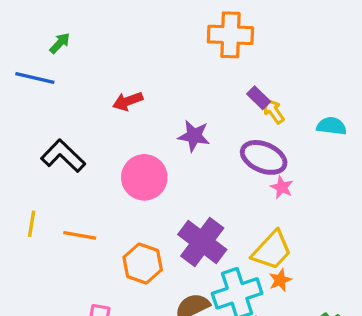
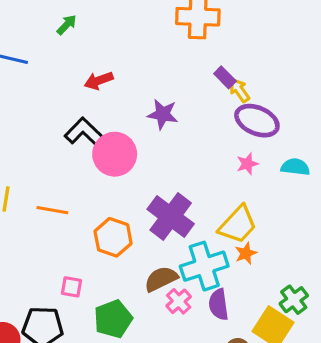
green arrow: (60, 43) -> (67, 25), moved
cyan semicircle: (332, 126) -> (295, 167), moved
black L-shape: (63, 156) -> (86, 133), moved
purple ellipse: (264, 157) -> (257, 121), moved
pink star: (282, 187) -> (247, 164), turned 30

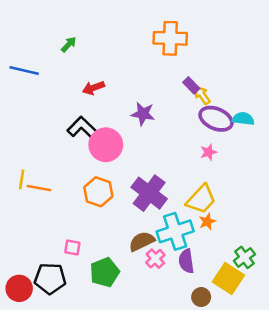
cyan semicircle: (295, 167) -> (243, 119), moved
orange line: (52, 210) -> (39, 188), moved
orange hexagon: (113, 237) -> (98, 192), moved

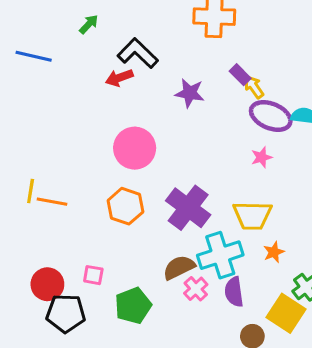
purple star: (143, 114) -> (190, 93), moved
black L-shape: (84, 129) -> (138, 53), moved
yellow trapezoid: (201, 199) -> (252, 215), turned 48
orange star: (207, 222) -> (274, 252), moved
red circle: (19, 288) -> (47, 284), moved

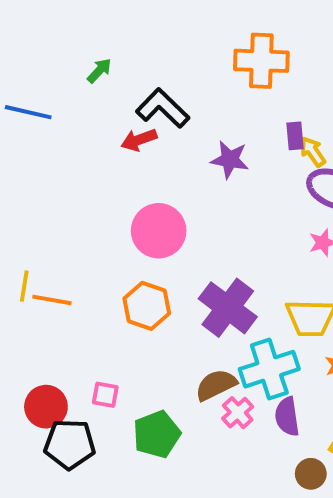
purple rectangle: (240, 75) -> (295, 136), turned 40

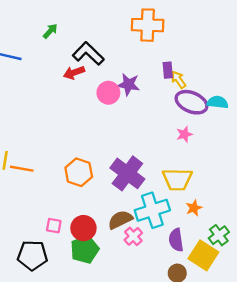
pink circle: (159, 231) -> (108, 93), moved, size x0.7
red circle: (46, 407) -> (83, 228), moved
purple semicircle: (287, 417) -> (176, 240), moved

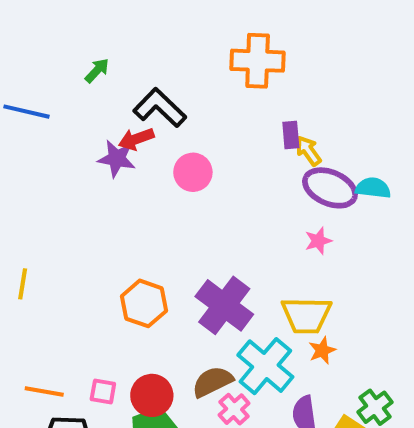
purple star: (129, 84) -> (117, 159), moved
orange line: (22, 169) -> (44, 392), moved
orange star: (194, 208) -> (322, 350), moved
cyan cross: (152, 210) -> (265, 366), turned -32

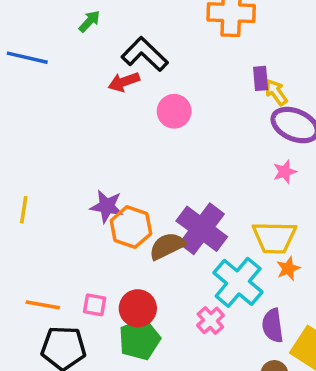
purple star: (117, 159) -> (107, 206), moved
brown semicircle: (213, 382) -> (167, 246), moved

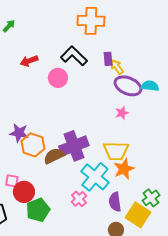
black L-shape: (145, 54) -> (74, 56), moved
purple cross: (202, 229) -> (74, 146), turned 32
orange star: (288, 269) -> (124, 169), size x1.5
pink square: (95, 305) -> (12, 181), moved
red circle: (138, 308) -> (24, 192), moved

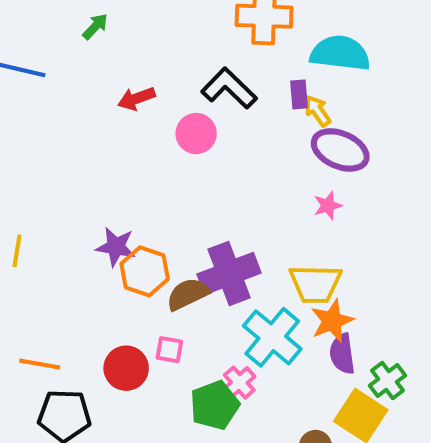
cyan semicircle: (150, 86) -> (340, 53), moved, size x1.6
pink square: (12, 181) -> (169, 350), moved
purple semicircle: (115, 202) -> (342, 354), moved
green pentagon: (38, 210) -> (215, 405), moved

